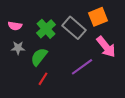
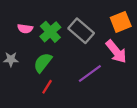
orange square: (98, 17) -> (121, 22), moved
pink semicircle: (15, 26) -> (25, 29), moved
gray star: (18, 48) -> (11, 59), moved

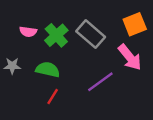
green semicircle: (43, 63) -> (48, 70), turned 65

